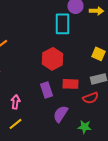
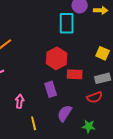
red rectangle: (70, 84) -> (75, 74), moved
yellow line: (16, 124) -> (34, 123), moved, turned -64

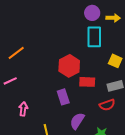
cyan rectangle: (67, 23) -> (94, 37), moved
pink arrow: (20, 101) -> (23, 109), moved

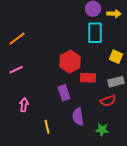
orange line: (16, 53) -> (17, 39), moved
pink line: (10, 81) -> (16, 70), moved
purple semicircle: (77, 121) -> (78, 117), turned -42

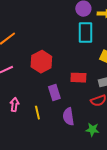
red hexagon: (70, 62) -> (41, 62), moved
yellow line: (47, 127) -> (37, 113), moved

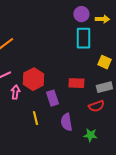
red hexagon: (41, 62) -> (33, 79), moved
pink arrow: (14, 105) -> (15, 92), moved

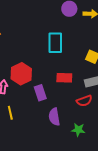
cyan rectangle: (83, 38) -> (55, 43), moved
yellow line: (35, 118) -> (10, 113), moved

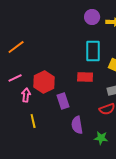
cyan rectangle: (55, 43) -> (93, 51), moved
red rectangle: (64, 78) -> (85, 77), moved

